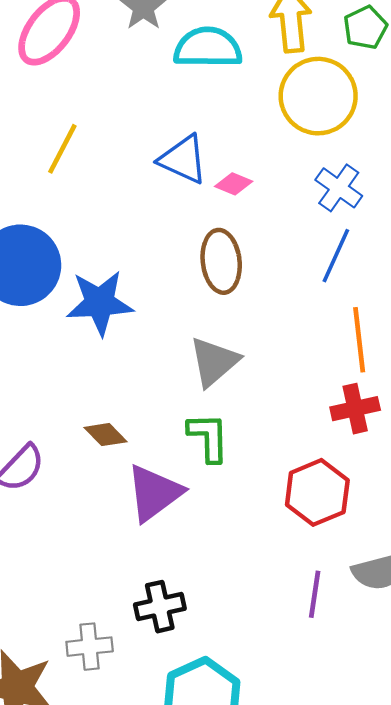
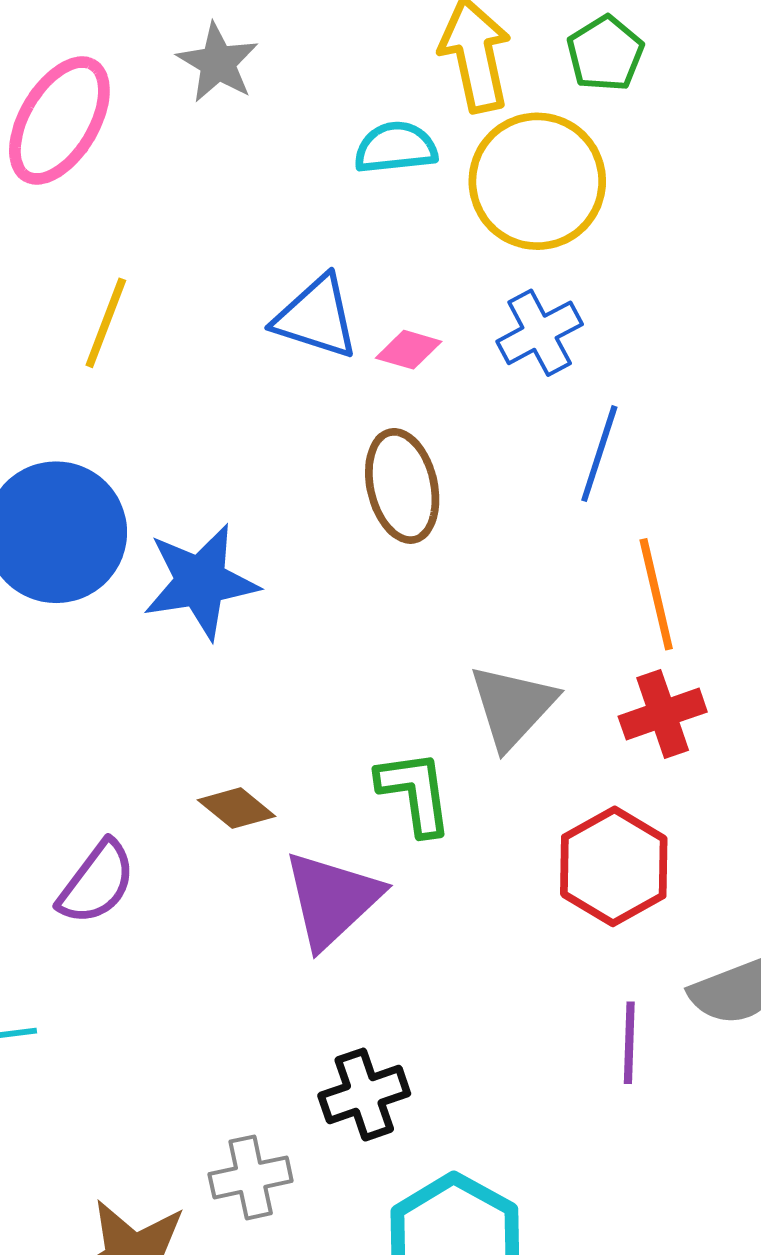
cyan semicircle: (208, 48) -> (396, 148), moved, size x0.7
blue cross: (339, 188) -> (540, 333), moved, turned 33
gray triangle: (214, 362) -> (513, 706), moved

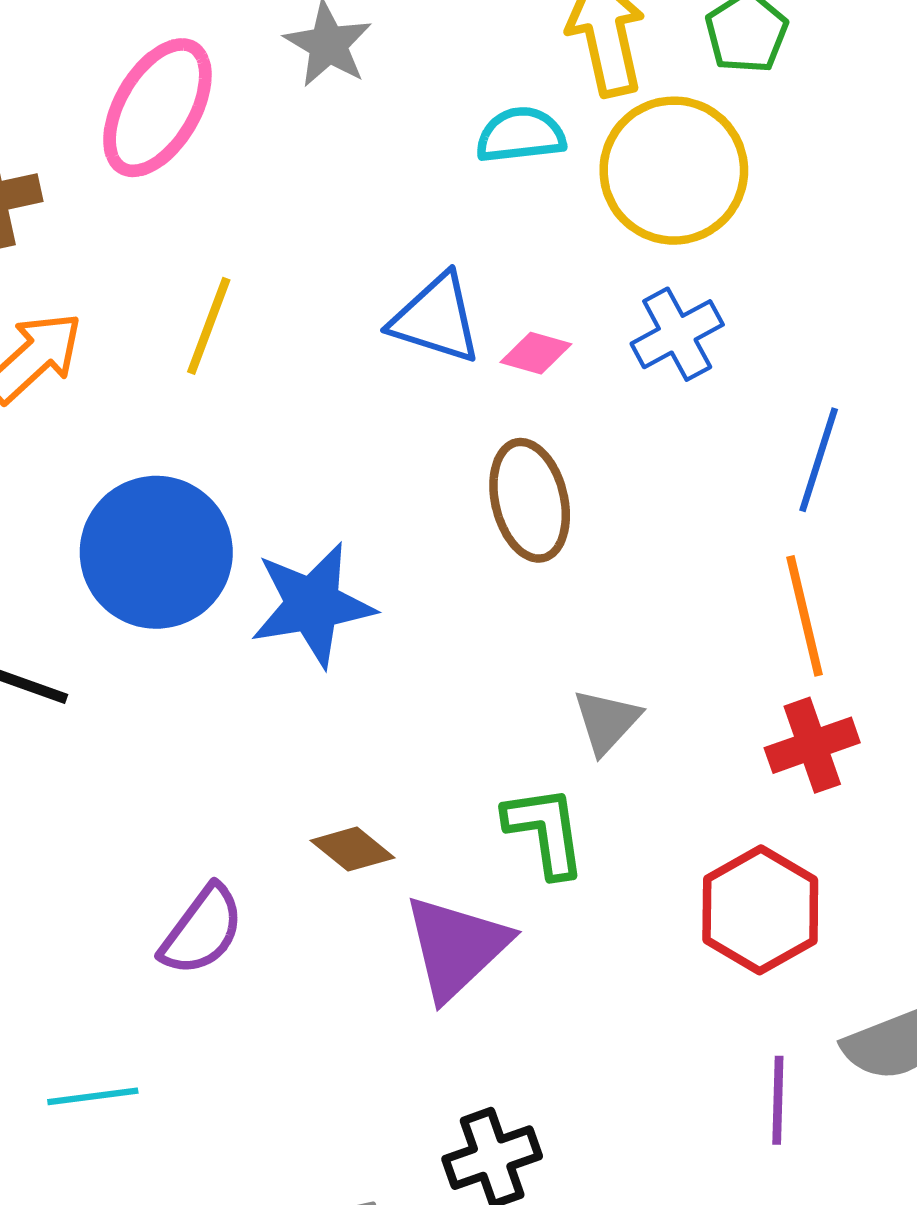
blue line: (599, 454) -> (819, 460), moved
gray triangle: (513, 706) -> (607, 721), moved, size x0.7

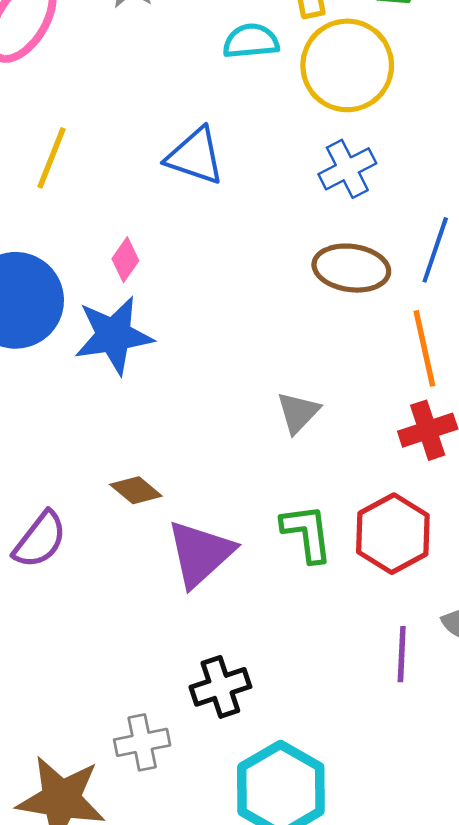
pink diamond: (536, 353) -> (125, 260), moved, turned -72
brown ellipse: (530, 500) -> (351, 268), moved, turned -70
green L-shape: (545, 831) -> (307, 533), moved

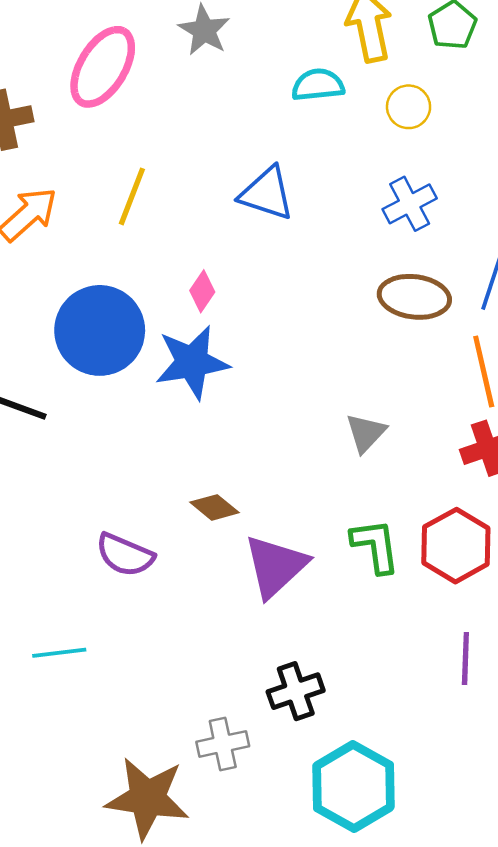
yellow circle: (347, 65) -> (409, 107), size x0.5
purple semicircle: (40, 540) -> (125, 555), turned 76

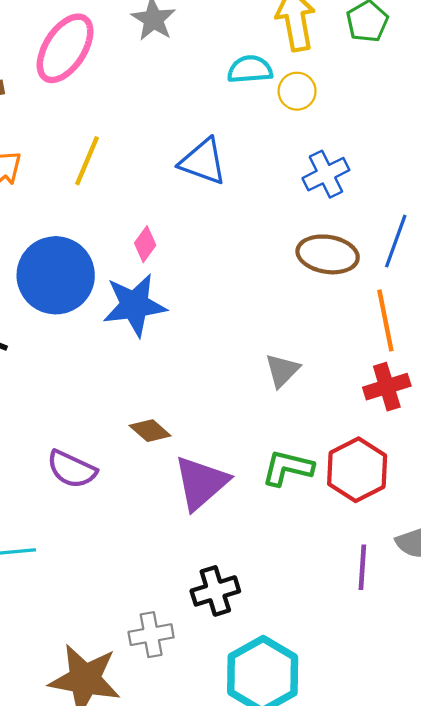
yellow circle: (409, 107) -> (297, 91), moved
green L-shape: (375, 546) -> (288, 468), turned -70

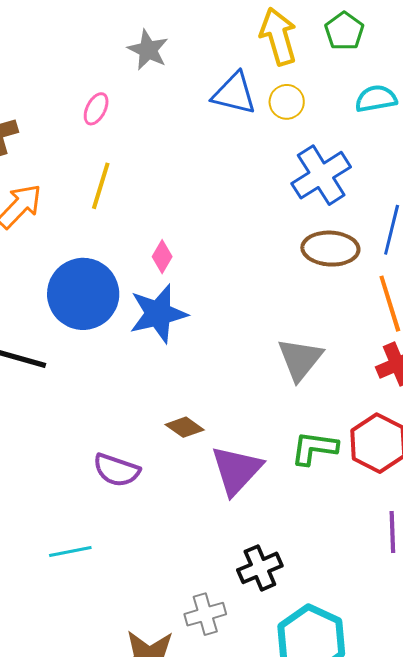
pink ellipse: (65, 48) -> (96, 109), moved, size x0.5
cyan semicircle: (250, 69) -> (376, 99), moved
blue triangle: (203, 162) -> (234, 93), moved
blue cross: (326, 174) -> (321, 175), size x1.4
gray triangle: (282, 370) -> (300, 359), size x1.4

